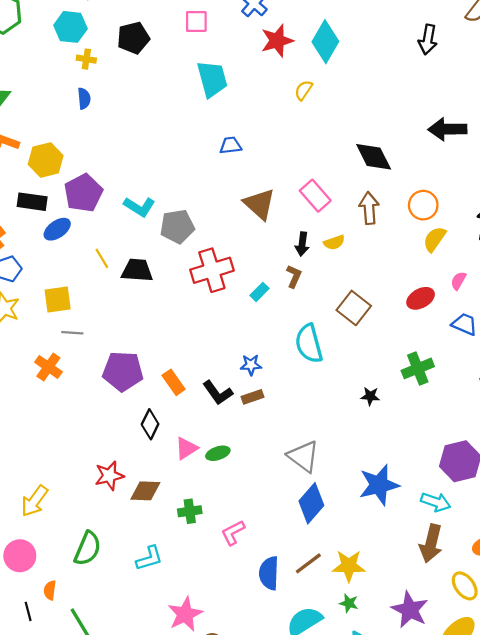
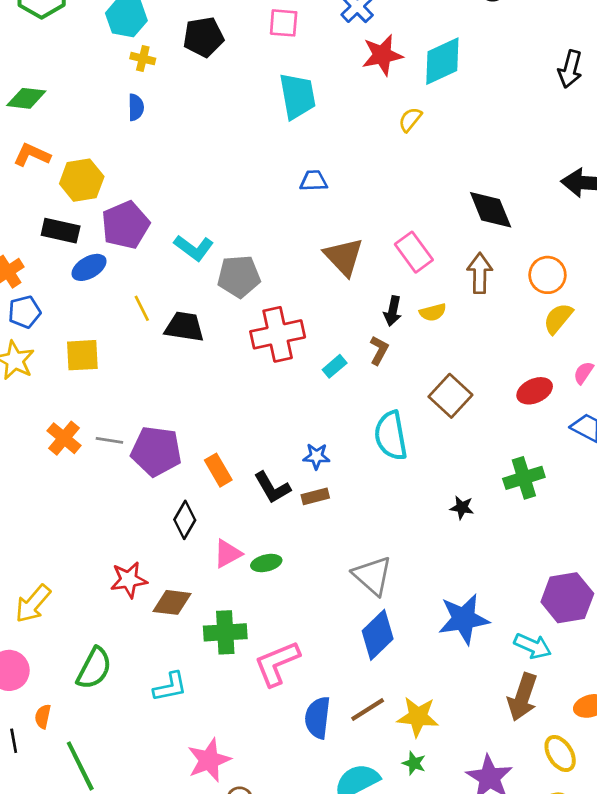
cyan diamond: (325, 42) -> (442, 61), turned 30
gray line: (72, 333) -> (109, 440), moved
green cross: (190, 511) -> (225, 632), size x1.4
pink L-shape: (233, 533) -> (277, 663), size x1.5

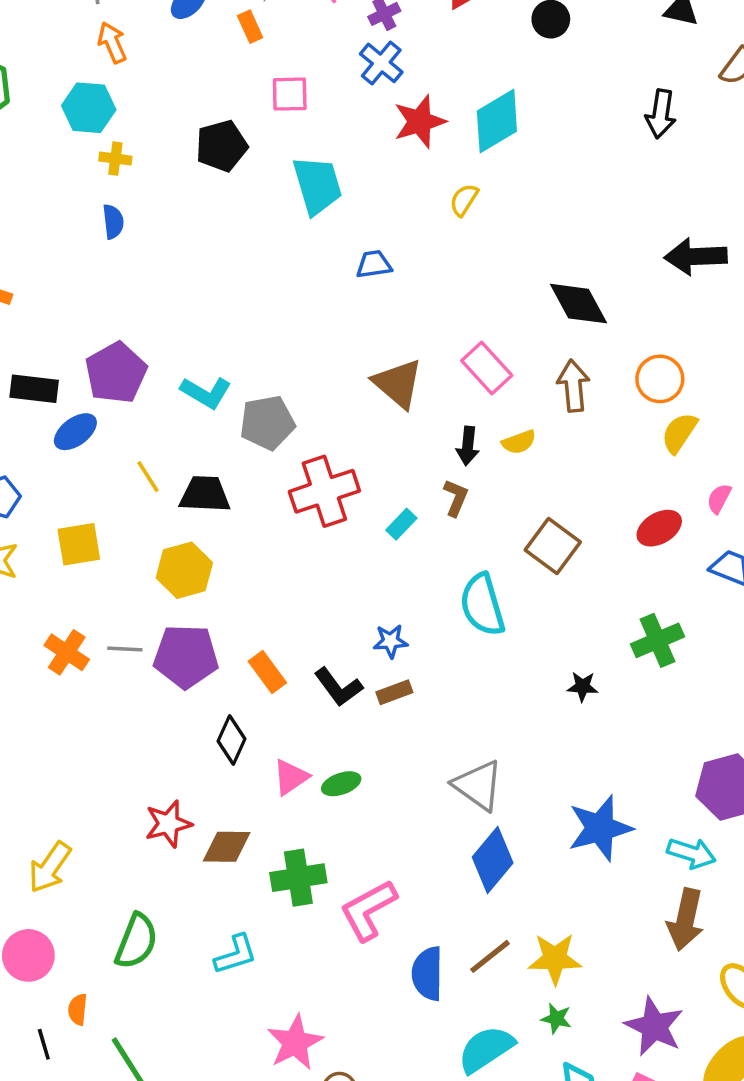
black pentagon: (203, 37) -> (222, 146), moved
yellow hexagon: (82, 180) -> (184, 570), moved
blue trapezoid: (314, 181) -> (374, 264), moved

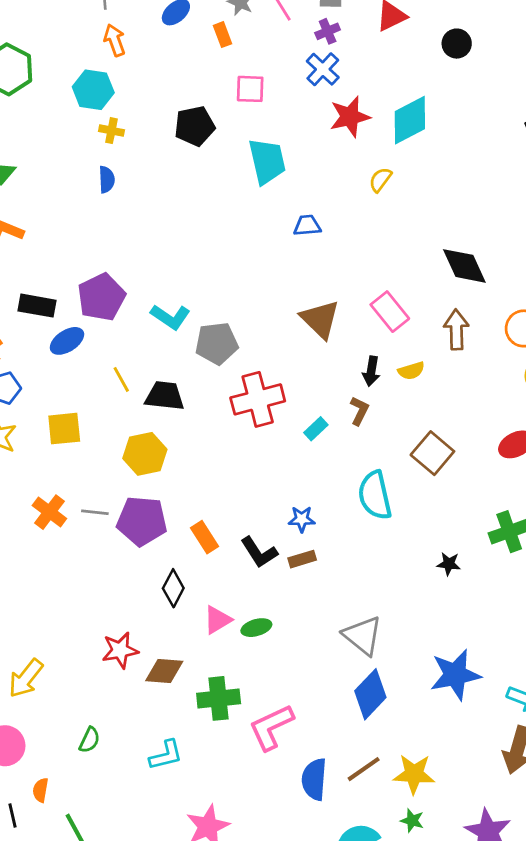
green semicircle: (136, 941) -> (89, 740), size x0.6

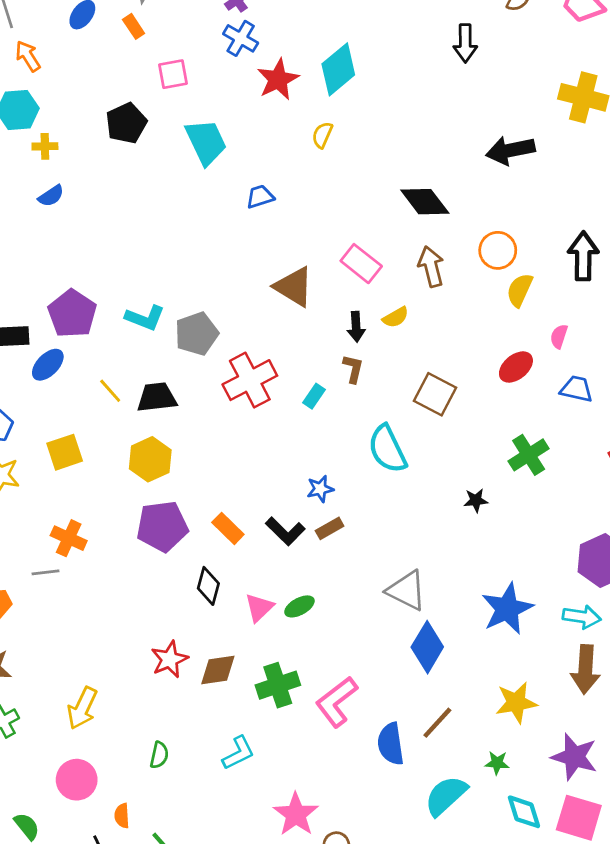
blue semicircle: (107, 179) -> (51, 196), turned 72
gray line: (95, 512) -> (46, 572), moved
yellow star: (414, 774) -> (516, 703), moved

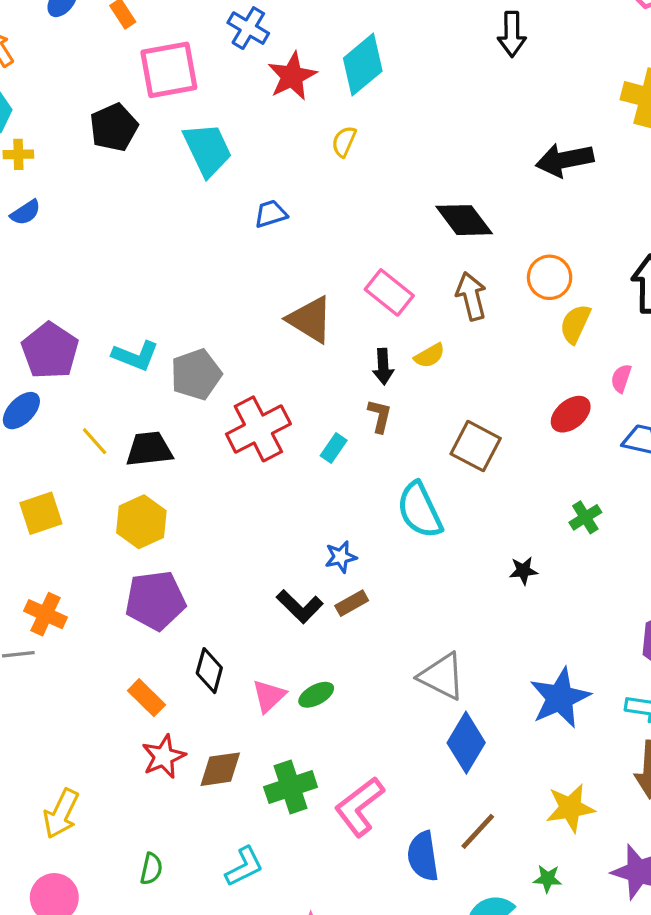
pink square: (173, 74) -> (169, 70), size x1.6
green cross: (529, 455) -> (585, 517), size x0.7
orange rectangle: (228, 528) -> (147, 698), moved

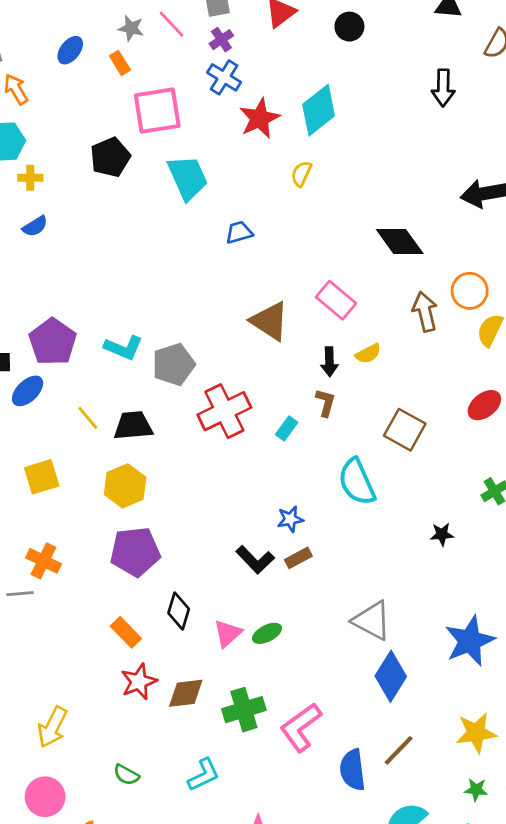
brown arrow: (471, 296) -> (425, 312), moved
green semicircle: (151, 869) -> (126, 775), turned 105
green star: (548, 879) -> (476, 790), moved

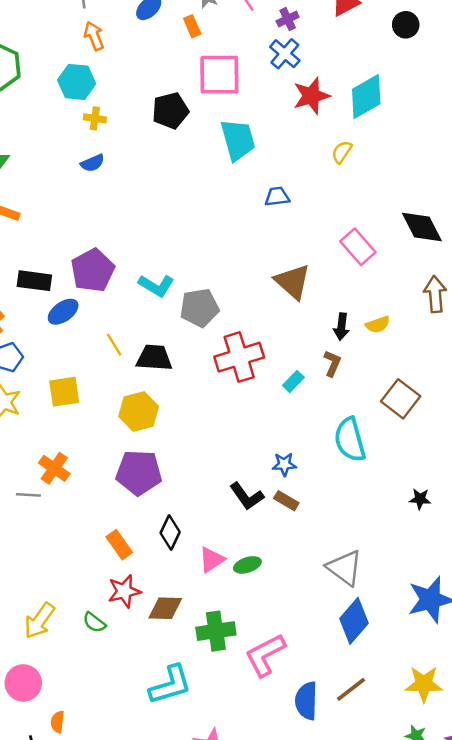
pink rectangle: (336, 300) -> (358, 247), moved
brown rectangle: (298, 558) -> (286, 501), turned 50
green semicircle: (126, 775) -> (94, 623), moved
cyan L-shape: (204, 775) -> (170, 685), size x1.4

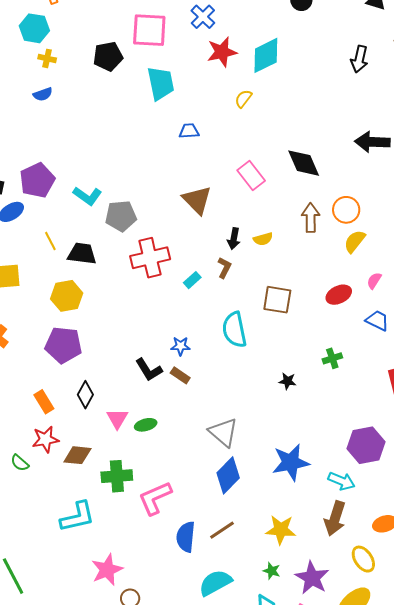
brown square: (401, 399) -> (277, 300), turned -32
pink triangle: (212, 560) -> (117, 419), turned -30

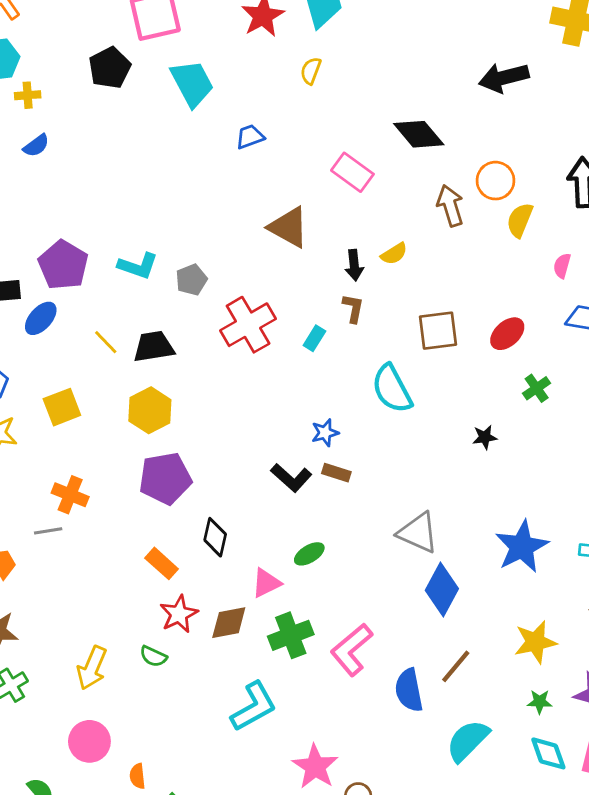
gray pentagon: (121, 216) -> (191, 280), size x0.7
red ellipse: (339, 295) -> (507, 334), moved
pink triangle: (117, 419) -> (266, 583), moved, turned 50

